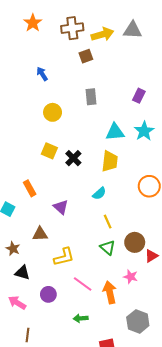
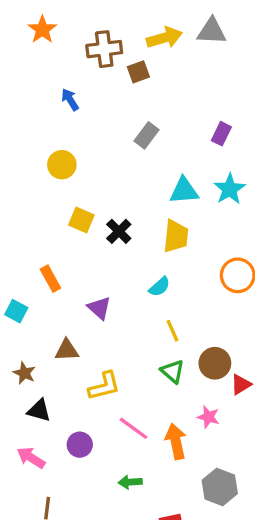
orange star: (33, 23) -> (42, 30), moved
brown cross: (72, 28) -> (104, 49), moved
gray rectangle: (91, 97) -> (146, 135), turned 42
yellow circle: (53, 112) -> (62, 165), moved

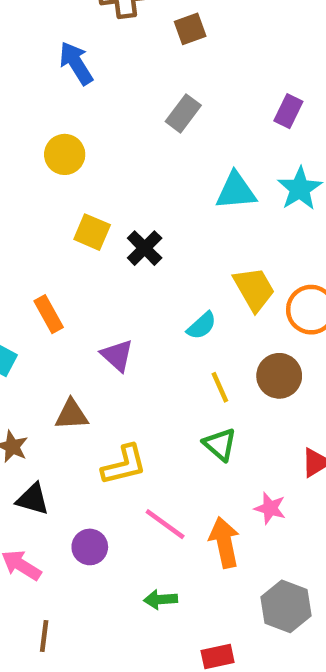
brown square: (138, 72) -> (190, 29), moved
blue arrow: (70, 100) -> (76, 63), size x1.4
yellow trapezoid: (176, 236) -> (254, 289), moved, turned -36
brown circle: (215, 363) -> (279, 376), moved

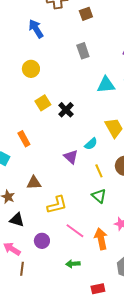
gray rectangle: (183, 113) -> (83, 51), turned -56
yellow square: (92, 232) -> (43, 103), turned 35
purple triangle: (117, 355) -> (71, 157), moved
brown line: (44, 636) -> (22, 269), moved

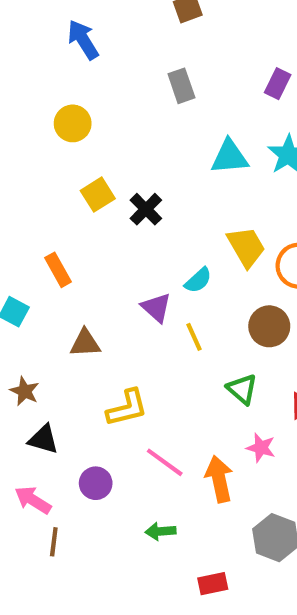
yellow line: (99, 171) -> (194, 337), moved
brown triangle: (34, 183) -> (85, 343), moved
green triangle: (99, 196) -> (242, 389), moved

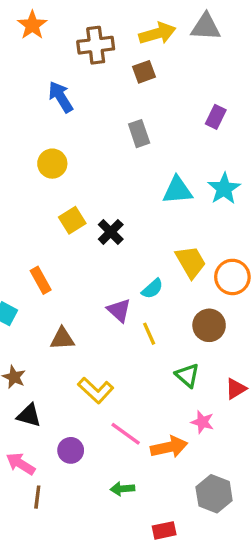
purple rectangle: (278, 84) -> (216, 117), moved
yellow L-shape: (127, 408) -> (96, 390), turned 57
orange arrow: (219, 479) -> (169, 447), turned 90

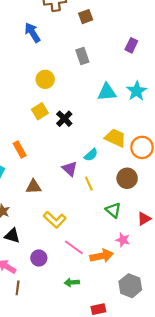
yellow circle: (52, 164) -> (45, 79), moved
yellow trapezoid: (191, 262) -> (115, 138), turned -35

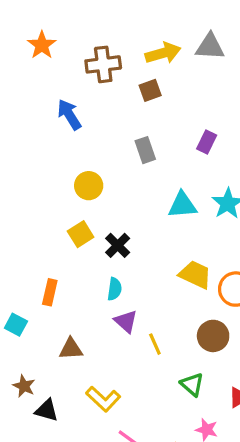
purple rectangle: (131, 45) -> (207, 142), moved
orange rectangle: (20, 150) -> (50, 292), turned 42
cyan semicircle: (91, 155) -> (115, 289), moved, turned -40
black triangle: (12, 236) -> (47, 410), moved

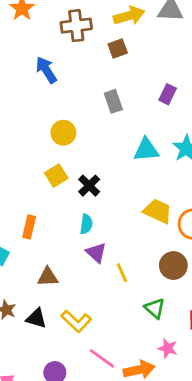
black triangle: (47, 410) -> (36, 318), moved

